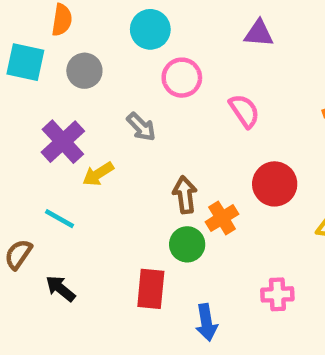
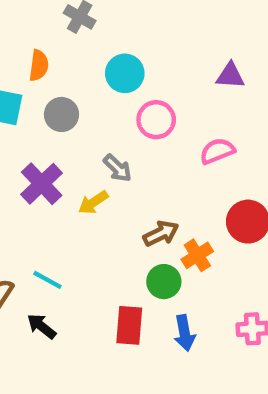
pink semicircle: (244, 111) -> (217, 151), turned -76
yellow arrow: (98, 174) -> (93, 203), moved
brown arrow: (185, 195) -> (161, 233), turned 72
cyan line: (60, 219) -> (47, 280), moved
blue arrow: (206, 322) -> (185, 333), moved

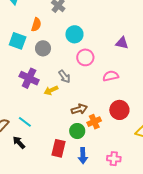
purple cross: (42, 184) -> (29, 78), turned -30

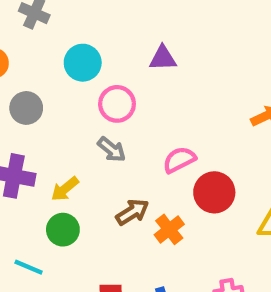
purple triangle: (122, 43) -> (163, 58), moved
pink semicircle: (111, 76) -> (179, 160), moved
gray arrow: (64, 77) -> (112, 149), moved
green circle: (77, 131) -> (63, 230), moved

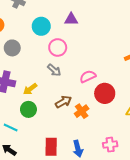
purple triangle: (163, 58) -> (71, 19), moved

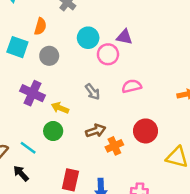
pink circle: (58, 47) -> (108, 54), moved
pink semicircle: (88, 76) -> (132, 86), moved
yellow arrow: (30, 89) -> (60, 108), turned 48

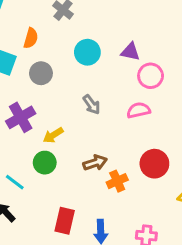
pink circle: (108, 54) -> (151, 76), moved
gray arrow: (92, 92) -> (92, 105), moved
purple cross: (32, 93) -> (21, 117), turned 35
yellow arrow: (60, 108) -> (53, 135), turned -56

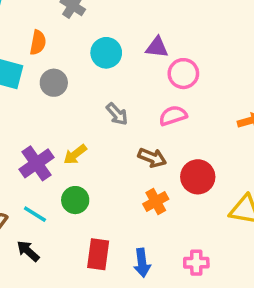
purple cross: (21, 117) -> (37, 163), moved
green circle: (45, 163) -> (75, 200), moved
brown arrow: (95, 163) -> (152, 158), moved, turned 45

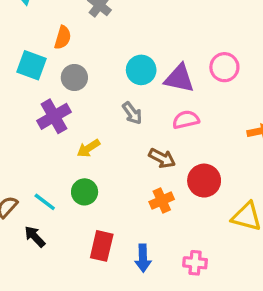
purple triangle: (157, 47) -> (179, 78), moved, size x1.4
cyan circle: (106, 53) -> (141, 70), moved
pink circle: (183, 74) -> (224, 67), moved
purple cross: (37, 163) -> (54, 116), moved

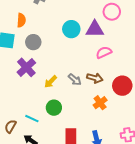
pink circle: (224, 67) -> (112, 12), moved
gray arrow: (132, 113) -> (75, 80), moved

